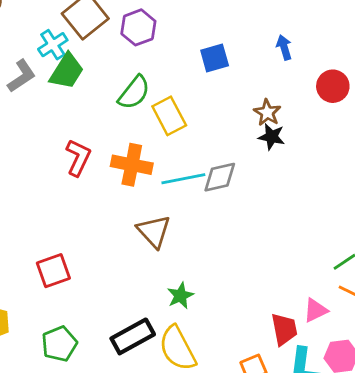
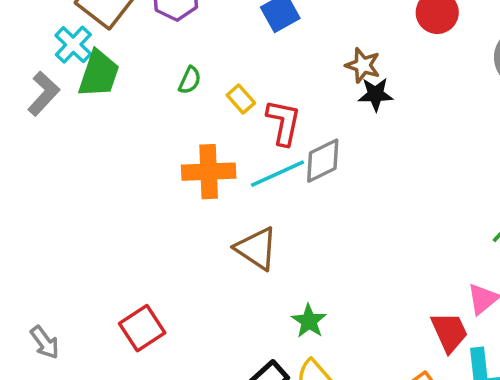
green semicircle: (134, 92) -> (190, 80), size x0.6
yellow rectangle: (169, 116) -> (241, 99), size x0.6
red L-shape: (78, 158) -> (284, 122), moved

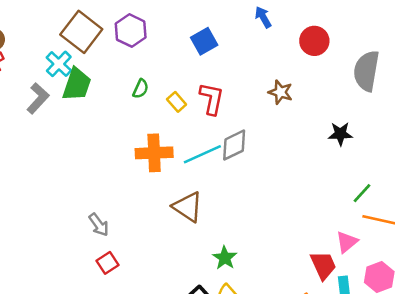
brown star: (363, 65) -> (280, 92), moved
black star: (376, 94) -> (340, 134), moved
red L-shape: (284, 122) -> (212, 99), moved
red square: (142, 328) -> (107, 263), size x0.7
gray arrow: (45, 342) -> (99, 225), moved

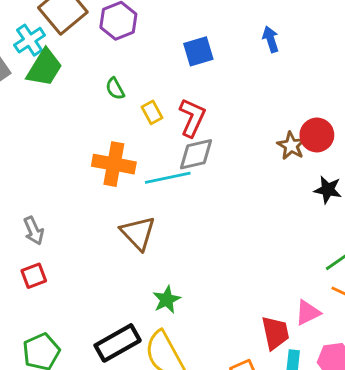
red circle: (314, 41) -> (317, 135), moved
green semicircle: (141, 89) -> (115, 89), turned 114
brown star: (280, 92) -> (291, 146), moved
gray diamond: (234, 145) -> (196, 154), moved

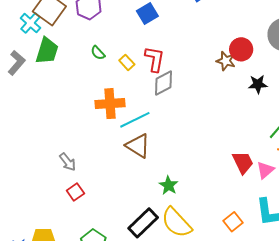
cyan cross: (30, 40) -> (30, 23), moved
cyan line: (168, 178) -> (135, 120), moved
red trapezoid: (275, 333) -> (243, 162), moved

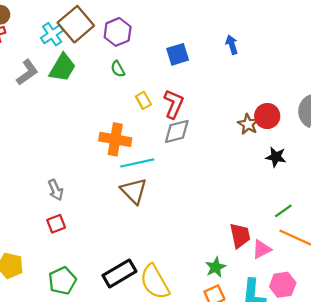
green semicircle: (98, 53) -> (118, 69), moved
green star: (169, 185) -> (216, 267), moved

